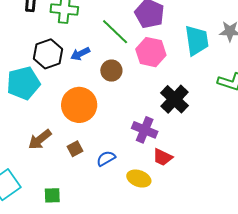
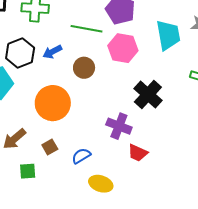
green line: (115, 32) -> (86, 29), turned -32
yellow ellipse: (139, 179) -> (101, 184), moved
green square: (52, 195) -> (28, 171), moved

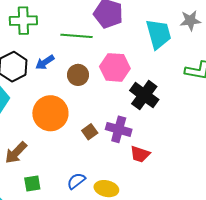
pink hexagon: (123, 48) -> (115, 67), moved
brown square: (50, 147) -> (90, 132), moved
blue semicircle: (81, 156) -> (76, 181), moved

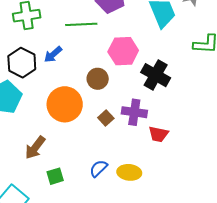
brown circle: (78, 75) -> (98, 79), moved

